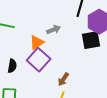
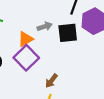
black square: (91, 40) -> (68, 33), moved

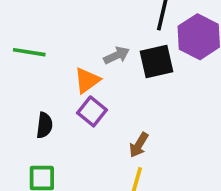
purple square: (26, 58) -> (92, 111), size x0.7

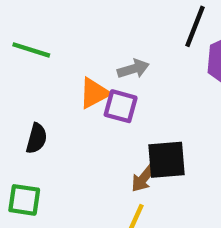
black square: (156, 61) -> (167, 160), moved
purple square: (92, 111) -> (121, 106), moved, turned -32

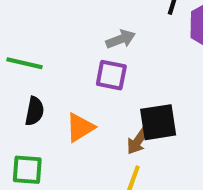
green line: (31, 50) -> (25, 63), moved
orange triangle: (94, 93) -> (80, 127), moved

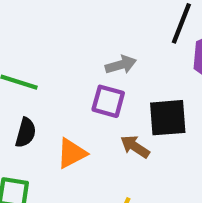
black square: (158, 122) -> (168, 118), moved
brown arrow: (138, 141) -> (135, 147), moved, turned 84

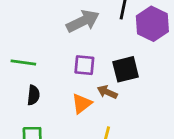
gray arrow: (121, 65) -> (83, 21), moved, size x1.6
orange triangle: (72, 153) -> (82, 103), moved

